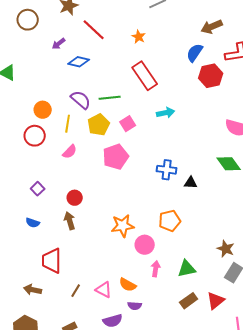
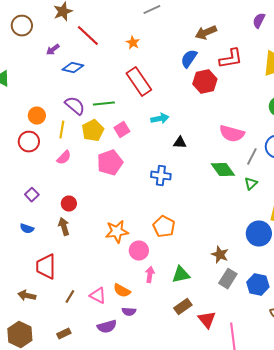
black triangle: (191, 183) -> (180, 143), moved
orange pentagon: (170, 221) -> (164, 227), turned -30
red triangle: (216, 301) -> (207, 320), moved, turned -30

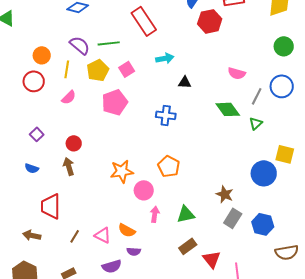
pink semicircle: (232, 134) -> (237, 73), size x0.7

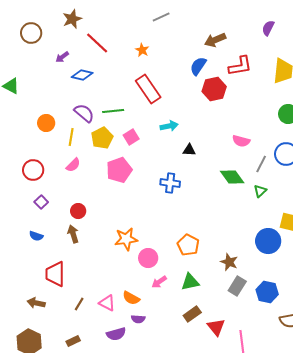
red circle: (34, 81) -> (33, 170), moved
orange pentagon: (169, 166) -> (188, 245), moved
pink arrow: (155, 214) -> (159, 282), turned -133

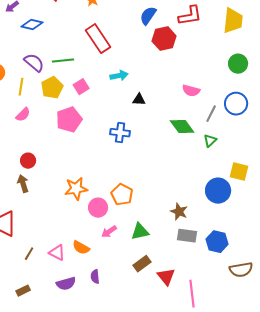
orange pentagon: (188, 245) -> (122, 195), moved
gray rectangle: (237, 286) -> (187, 236), turned 66
purple semicircle: (138, 319) -> (95, 277), moved, turned 80

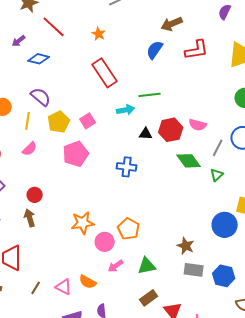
red hexagon: (164, 39) -> (171, 130), moved
green line: (63, 61) -> (150, 95), moved

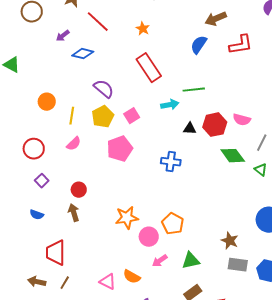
purple semicircle: (41, 97) -> (104, 89), moved
green triangle: (217, 175) -> (261, 170), turned -40
brown line: (36, 288) -> (65, 283), moved

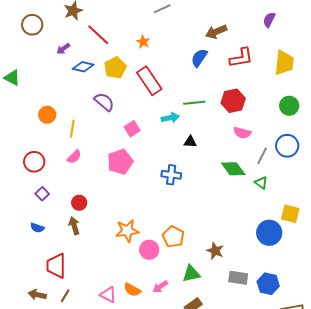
yellow pentagon: (103, 117) -> (115, 68), moved
red hexagon: (215, 125) -> (233, 101), moved
brown star: (230, 241) -> (215, 251), moved
pink arrow: (160, 261) -> (160, 287), moved

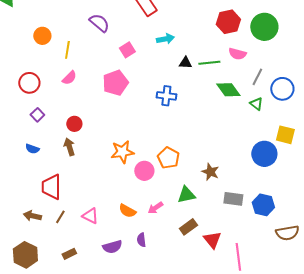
green line: (194, 103) -> (209, 63), moved
green circle: (289, 106) -> (264, 27), moved, size x1.4
blue circle: (287, 146) -> (282, 89), moved
pink triangle: (108, 295) -> (90, 216), moved

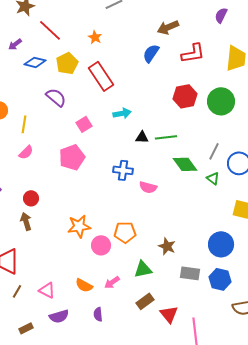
pink semicircle: (237, 54) -> (148, 187), moved
blue circle: (264, 154) -> (221, 244), moved
orange pentagon: (168, 158) -> (125, 232), turned -30
purple semicircle: (112, 247) -> (59, 316), moved

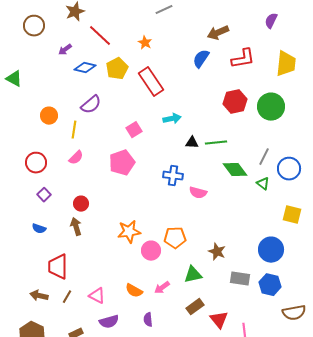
purple semicircle: (56, 97) -> (91, 105), moved, turned 100

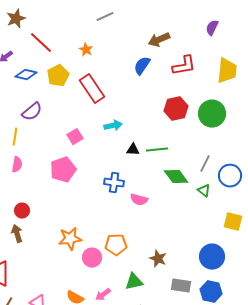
pink semicircle: (76, 158) -> (17, 165), turned -35

